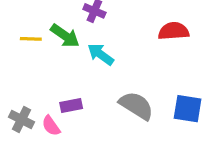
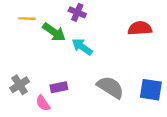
yellow line: (31, 39) -> (27, 19), moved
gray cross: (21, 120) -> (20, 85), moved, turned 30

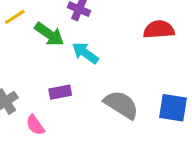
yellow line: (27, 19) -> (15, 17), turned -35
purple rectangle: (59, 87) -> (60, 92), moved

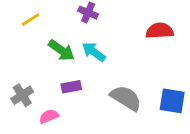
green arrow: (49, 34) -> (61, 50), moved
pink semicircle: (35, 125) -> (49, 116), turned 102

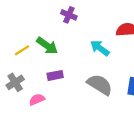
yellow line: (31, 20) -> (22, 50), moved
cyan arrow: (94, 52) -> (100, 48), moved

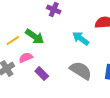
purple rectangle: (55, 75) -> (42, 74), moved, turned 56
pink semicircle: (37, 99) -> (26, 58), moved

